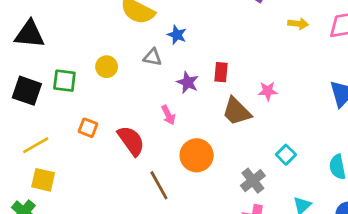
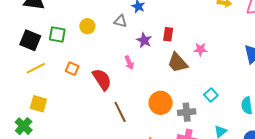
yellow line: (36, 145) -> (36, 68), moved
orange circle: (197, 155) -> (161, 103), moved
gray cross: (253, 181) -> (187, 112), turned 30

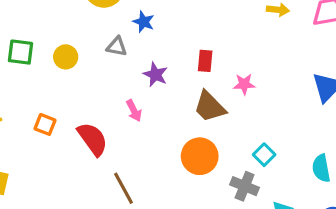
red rectangle: (168, 34) -> (205, 61), moved
green square: (57, 35) -> (21, 52), moved
orange circle: (161, 103) -> (200, 156), moved
gray cross: (187, 112) -> (245, 186), moved, turned 30

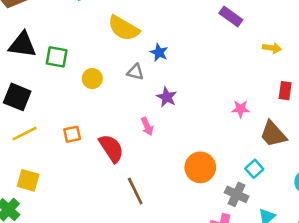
green square: (21, 52) -> (57, 57), moved
red rectangle: (205, 61) -> (285, 91), moved
brown trapezoid: (210, 107) -> (273, 134), moved
orange square: (45, 124) -> (72, 134), turned -36

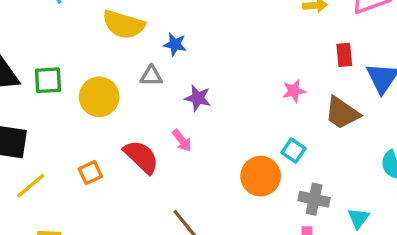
yellow circle: (92, 79) -> (99, 97), size x1.5
red semicircle: (111, 148) -> (141, 157), moved
cyan square: (254, 169) -> (293, 150), moved

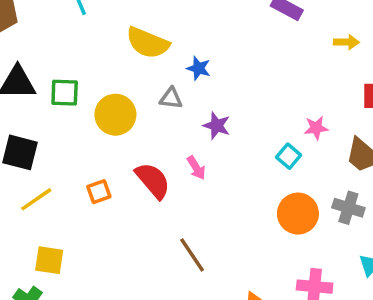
cyan square: (293, 150) -> (289, 156), moved
orange circle: (261, 176) -> (298, 214), moved
gray cross: (314, 199) -> (348, 208), moved

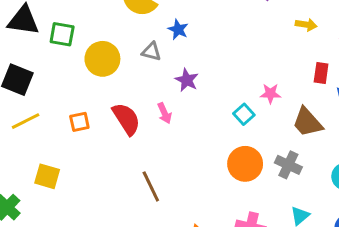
yellow square: (49, 260) -> (47, 176), moved

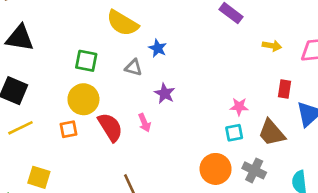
green square: (62, 34) -> (86, 61), moved
yellow circle: (102, 59) -> (83, 99), moved
cyan square: (244, 114) -> (234, 133), moved, turned 30

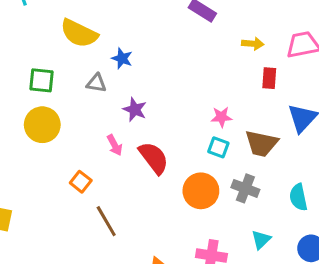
red rectangle: (285, 89) -> (269, 78), moved
red semicircle: (110, 127) -> (154, 158), moved
orange square: (68, 129) -> (81, 182), moved, turned -36
cyan square: (234, 133) -> (218, 147), turned 36
brown trapezoid: (272, 133) -> (261, 143), turned -32

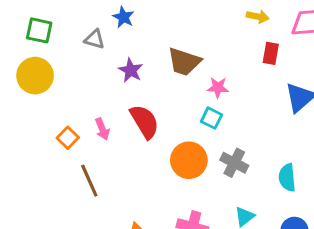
brown trapezoid: (261, 143) -> (184, 62), moved
pink arrow: (115, 145) -> (102, 129), moved

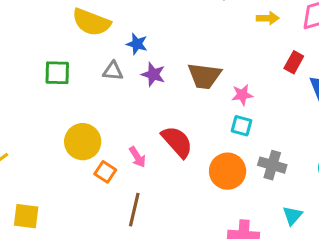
red rectangle: (271, 53) -> (294, 62), moved, turned 30
purple star: (131, 70) -> (153, 74), moved
yellow circle: (35, 76) -> (83, 142), moved
brown line: (89, 181) -> (134, 210), turned 48

